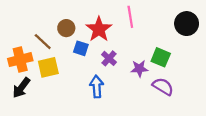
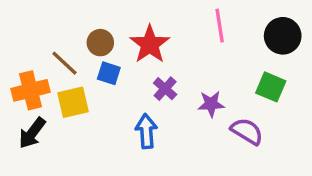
pink line: (130, 17) -> (220, 26), moved
blue square: (81, 48) -> (109, 73), moved
green square: (161, 57) -> (271, 87), moved

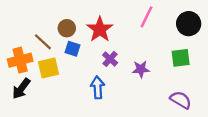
pink line: (220, 26) -> (147, 17), turned 35
green square: (271, 87) -> (181, 58), turned -30
purple semicircle: (247, 131) -> (181, 100), moved

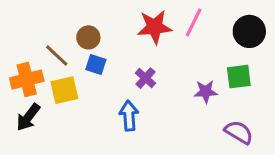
red star: (100, 29) -> (155, 27), moved, turned 30
purple star: (141, 69) -> (206, 92), moved

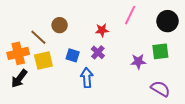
red star: (155, 27) -> (102, 30), moved, size x0.6
blue square: (96, 65) -> (73, 55), moved

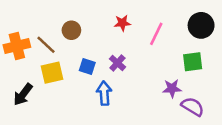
pink line: (130, 15) -> (156, 34), moved
red star: (102, 30) -> (122, 23), moved
orange cross: (18, 53) -> (17, 46), moved
purple star: (138, 61) -> (172, 88), moved

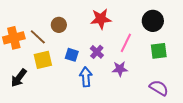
red star: (122, 23) -> (101, 19), size x1.5
black circle: (201, 25) -> (153, 21), moved
pink line: (156, 34) -> (126, 43), moved
purple star: (172, 88) -> (120, 69), moved

